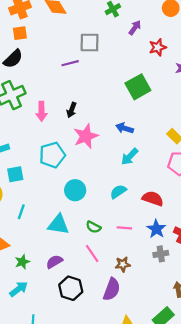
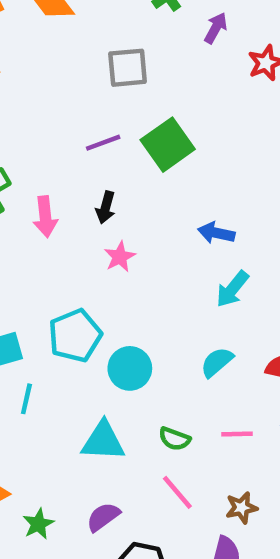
purple line: (70, 63) -> (103, 143), moved
green square: (138, 87) -> (168, 145), moved
pink star: (86, 136) -> (120, 257), moved, size x0.6
cyan pentagon: (52, 155) -> (75, 336), moved
cyan line: (21, 212) -> (26, 399), moved

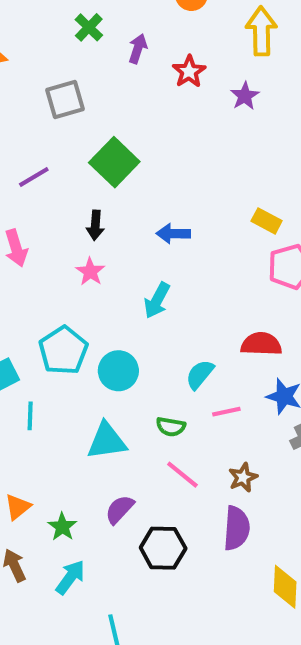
purple line: (103, 143) -> (34, 177), moved
black arrow: (106, 207) -> (95, 225), moved
cyan arrow: (232, 289) -> (157, 300), moved
cyan semicircle: (217, 362) -> (200, 374), moved

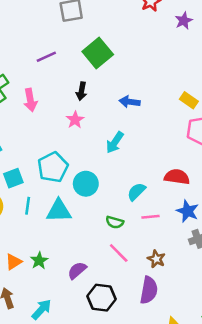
cyan triangle: (107, 441) -> (59, 211), moved
brown star: (243, 477) -> (156, 259), turned -30
green star: (62, 527) -> (39, 261), moved

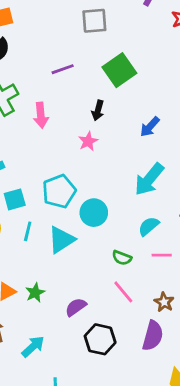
blue arrow: (130, 102) -> (150, 127), turned -60
cyan arrow: (115, 142) -> (149, 179), moved, size x1.4
cyan triangle: (59, 211) -> (61, 240), turned -36

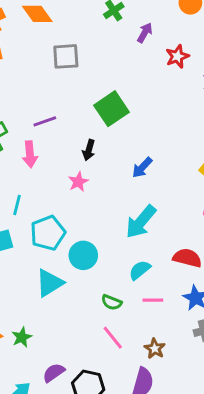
gray square: (94, 21) -> (66, 56), moved
purple line: (63, 69) -> (45, 121), moved
cyan line: (28, 231) -> (17, 205), moved
purple semicircle: (76, 307) -> (54, 373), moved

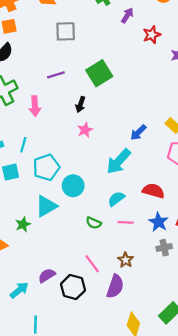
purple line: (45, 121) -> (56, 75), moved
blue arrow: (142, 168) -> (138, 132), moved
pink star: (78, 182) -> (85, 130), moved
green star: (22, 337) -> (23, 224), moved
pink line: (113, 338) -> (92, 264), moved

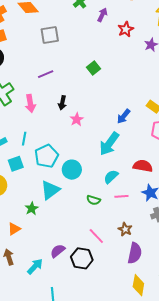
green square: (99, 73) -> (94, 68), moved, size x0.6
black arrow: (80, 104) -> (62, 103), moved
purple semicircle: (115, 286) -> (135, 253), moved

